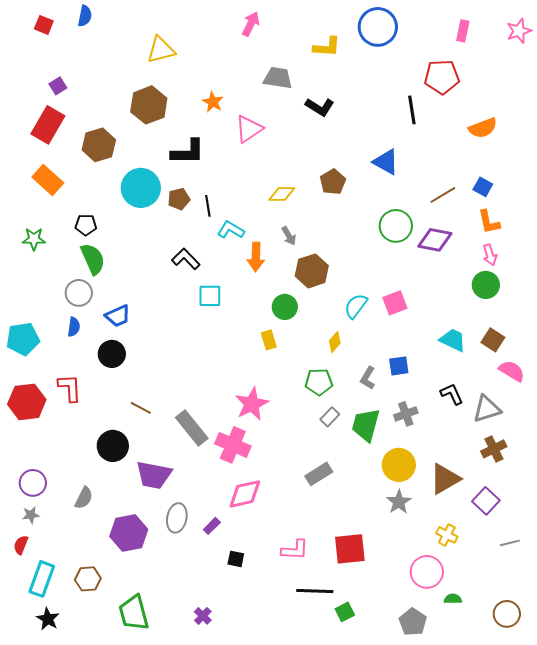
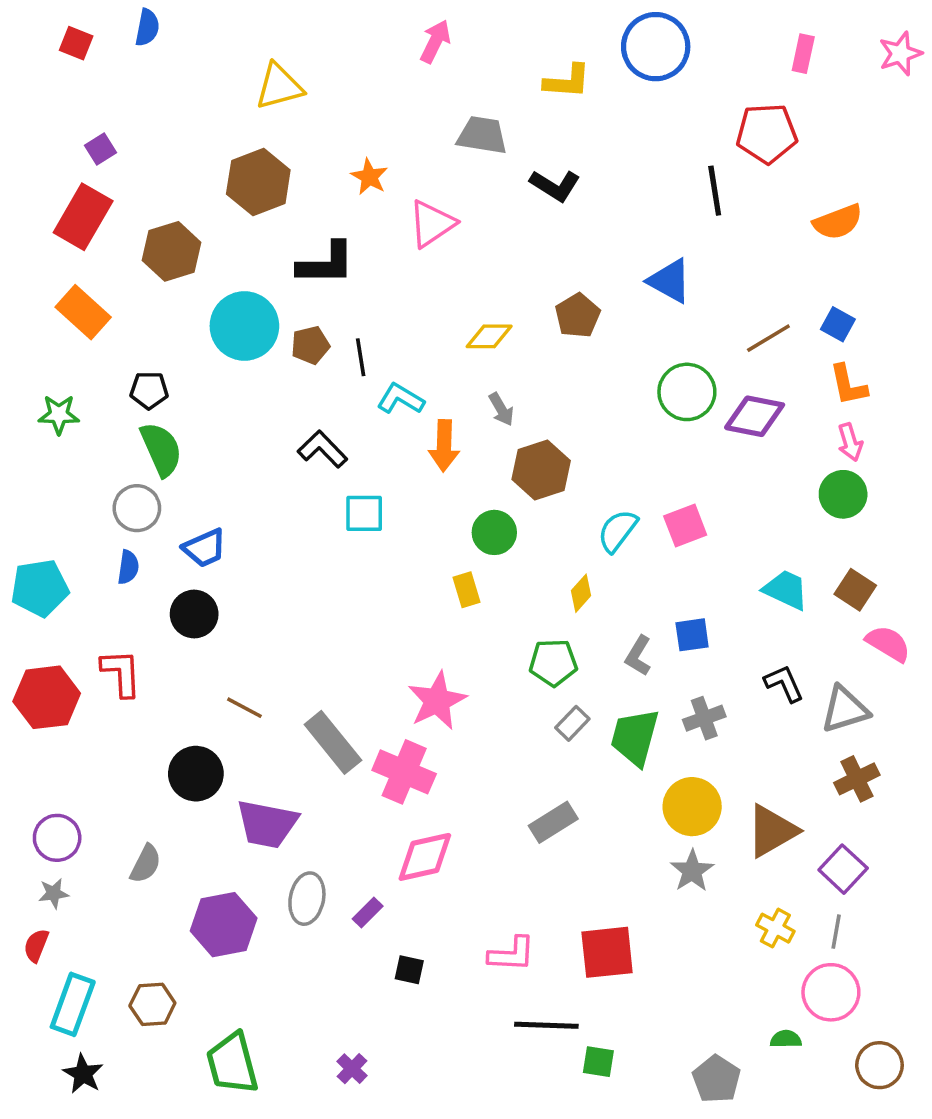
gray line: (510, 543) -> (836, 932), moved, turned -66
pink circle: (427, 572) -> (831, 992), moved
green square: (345, 612) -> (598, 1062), turned 36

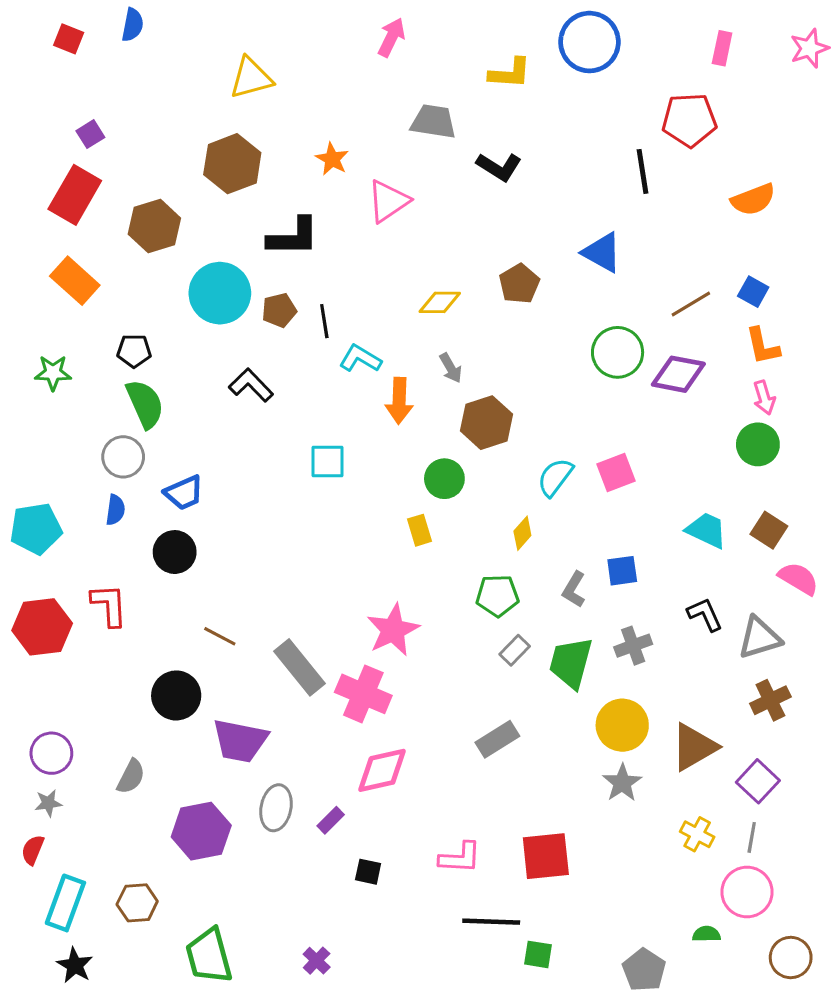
black L-shape: (323, 449) -> (251, 385), moved

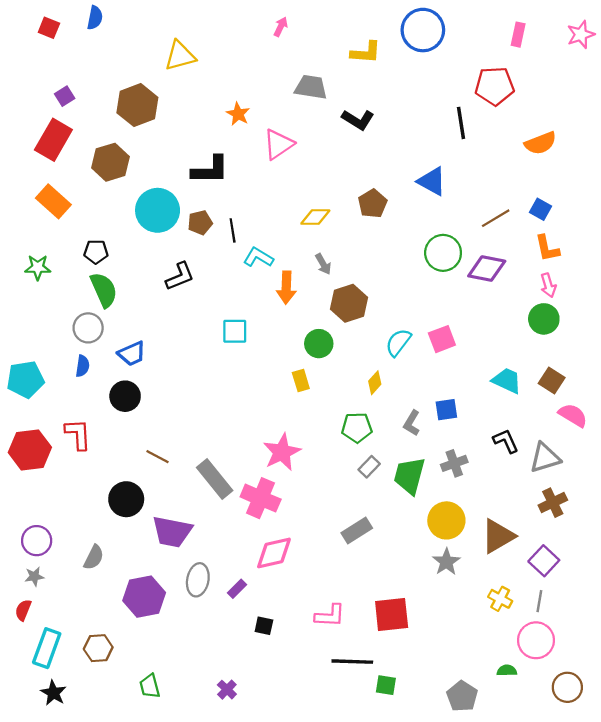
pink arrow: (391, 37) -> (281, 27), size x0.7
brown hexagon: (232, 164) -> (137, 105), moved
black L-shape: (251, 385) -> (180, 276), turned 112
green trapezoid: (209, 956) -> (150, 686), size x0.6

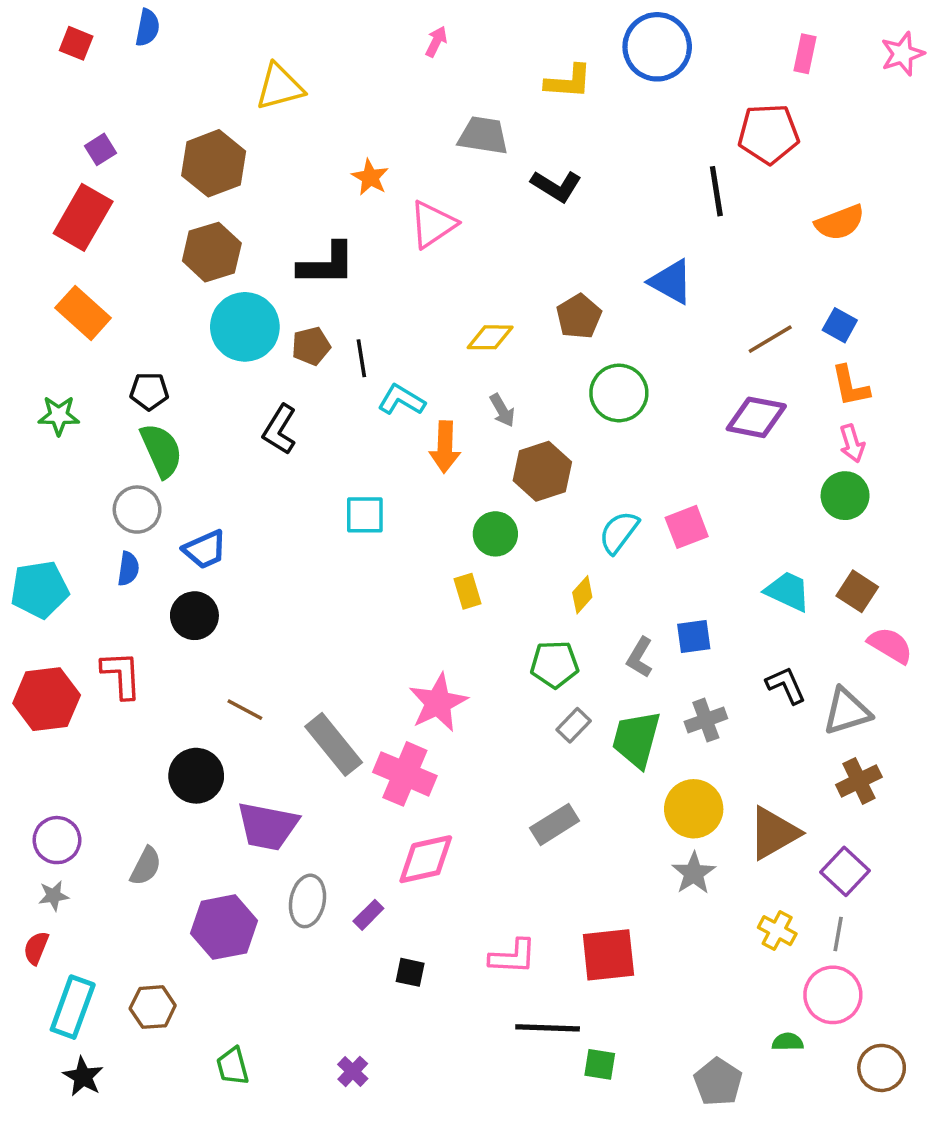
brown hexagon: (110, 162) -> (212, 252), moved
green circle: (443, 253) -> (619, 393), moved
black L-shape: (180, 276) -> (280, 430), turned 144

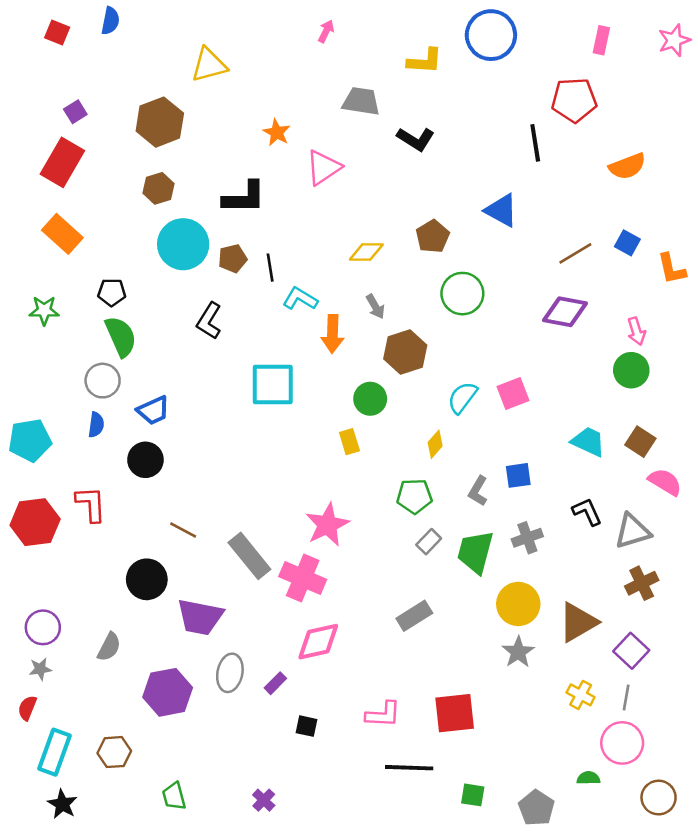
brown hexagon: (212, 252) -> (158, 188), size x0.7
orange L-shape: (850, 386) -> (672, 269), moved
cyan square: (365, 515) -> (273, 384), size x1.5
green square: (600, 1064) -> (473, 795), moved

